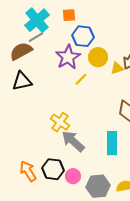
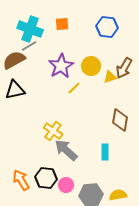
cyan cross: (37, 20) -> (30, 29), turned -30
blue hexagon: (83, 36) -> (107, 27), moved
cyan rectangle: (112, 143) -> (105, 152), size x0.7

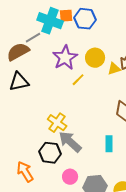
blue hexagon: (107, 27) -> (85, 19), moved
cyan cross: (30, 29) -> (50, 21), moved
black hexagon: (46, 178) -> (50, 153), moved

